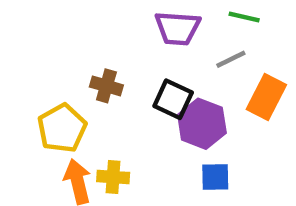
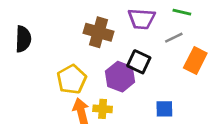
brown cross: (106, 86) -> (99, 32), moved, size x1.5
purple hexagon: (202, 124) -> (120, 77), moved

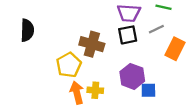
brown cross: (99, 32) -> (92, 44), moved
black square: (139, 62) -> (128, 35), moved, turned -36
purple hexagon: (120, 77) -> (132, 76), moved

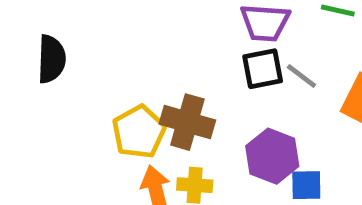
gray line: (156, 29) -> (301, 76), moved, turned 63
brown cross: (92, 44) -> (187, 122), moved

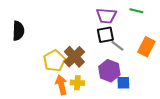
gray line: (301, 76) -> (117, 46), moved
brown cross: (187, 122) -> (74, 57), turned 30

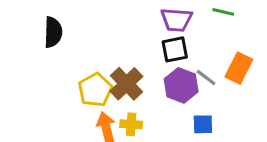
black semicircle: (18, 31) -> (53, 32), moved
gray line: (117, 46) -> (206, 77), moved
purple hexagon: (109, 71) -> (181, 85), moved

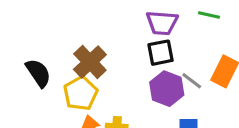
black semicircle: (53, 32) -> (38, 73), moved, turned -36
brown cross: (126, 84) -> (90, 62), moved

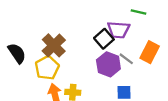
purple trapezoid: (162, 23) -> (118, 30), moved
black square: (160, 53) -> (104, 39), turned -30

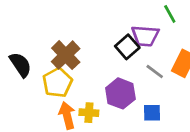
green line: (139, 12) -> (170, 14), turned 48
purple hexagon: (108, 64) -> (120, 93), moved

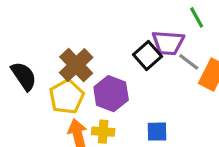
gray line: (155, 72) -> (189, 62), moved
purple hexagon: (120, 93) -> (111, 94), moved
blue square: (152, 113) -> (157, 132), moved

